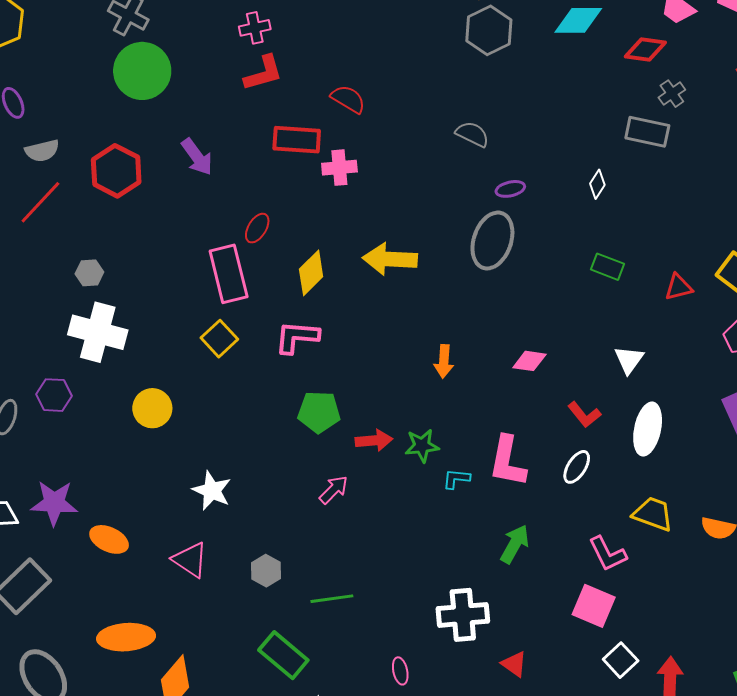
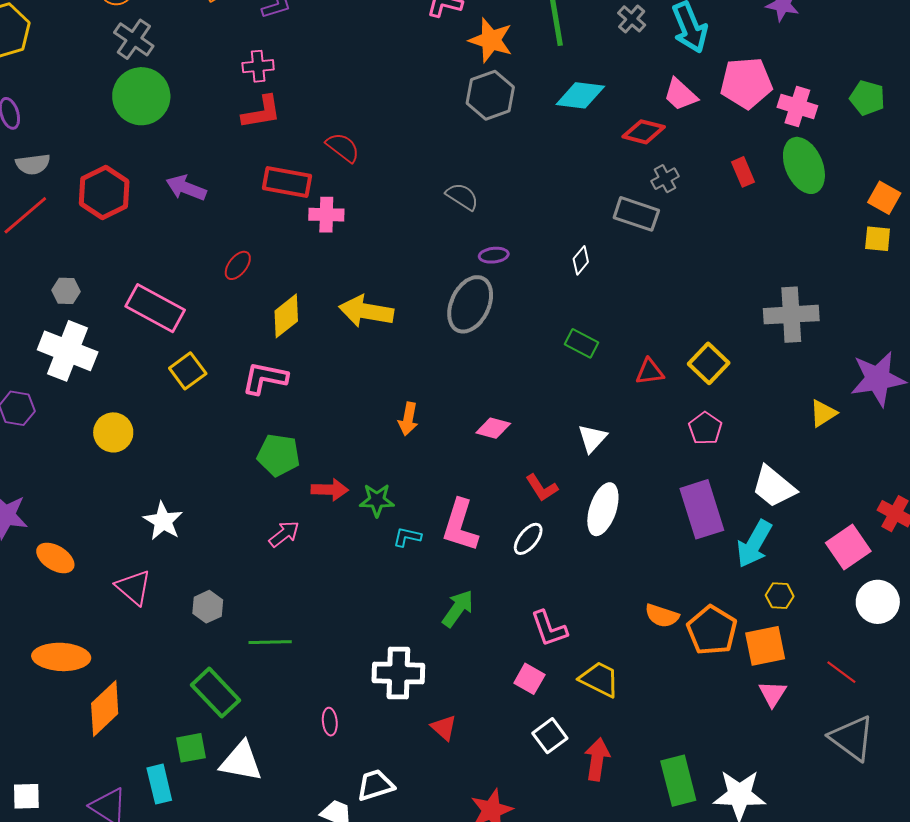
purple arrow: (197, 157) -> (186, 188), turned 141
pink rectangle: (229, 274) -> (155, 308), moved, turned -54
yellow trapezoid: (653, 514) -> (599, 679), moved
pink square: (594, 606) -> (529, 679), size x0.7

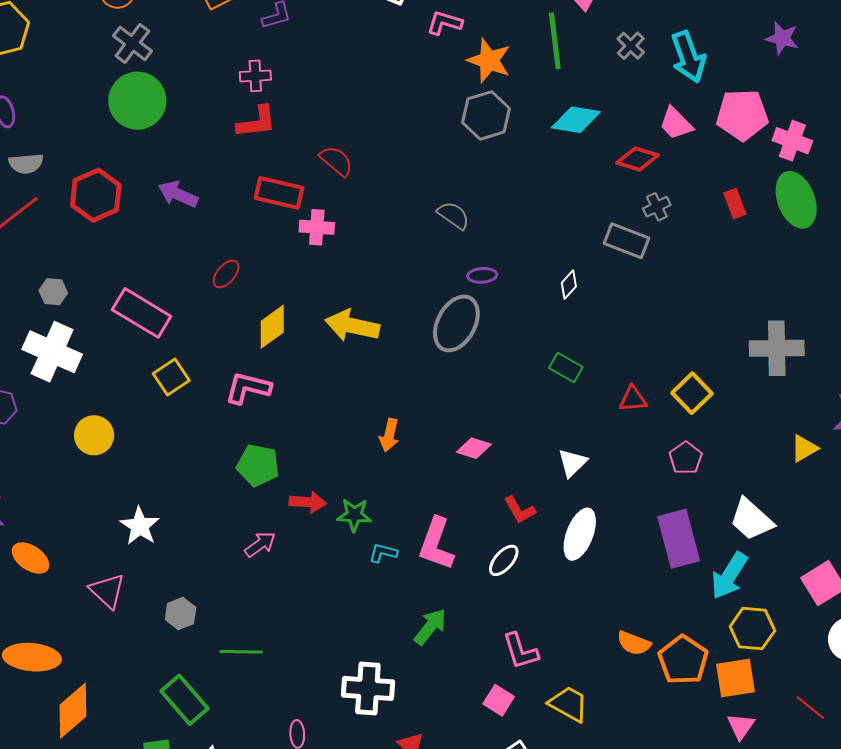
yellow hexagon: (780, 596) -> (752, 629), size x1.6

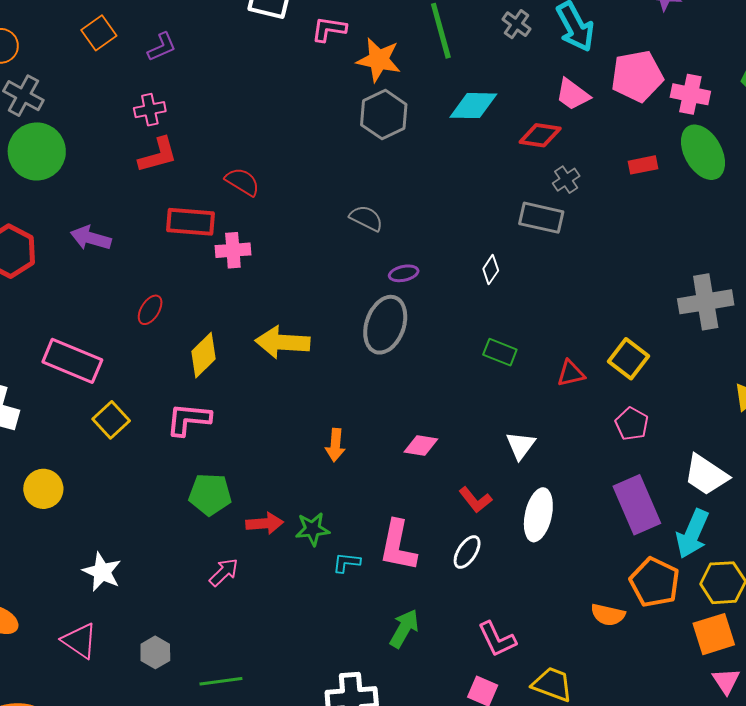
red rectangle: (735, 204) -> (643, 165), turned -72
orange pentagon: (683, 660) -> (655, 582), moved

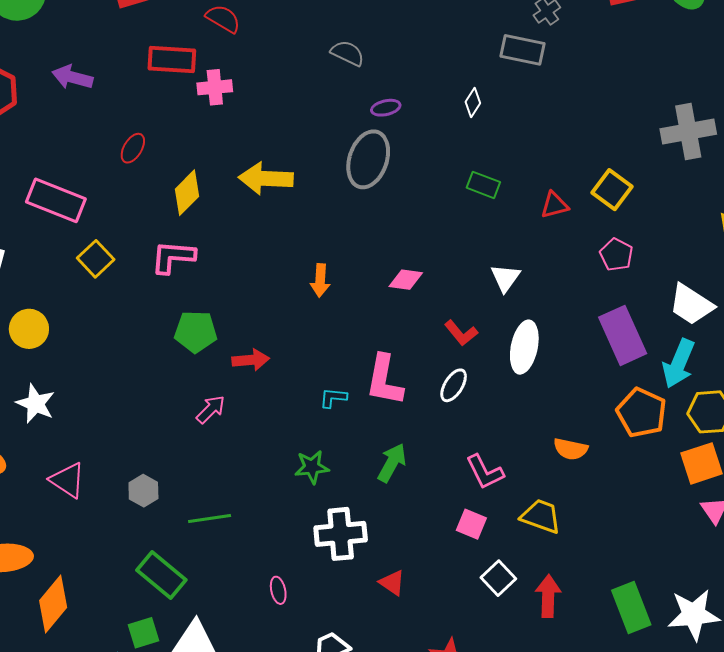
green star: (313, 529) -> (312, 467), moved
white star: (102, 572) -> (36, 404), moved
orange semicircle: (608, 615) -> (571, 449), moved

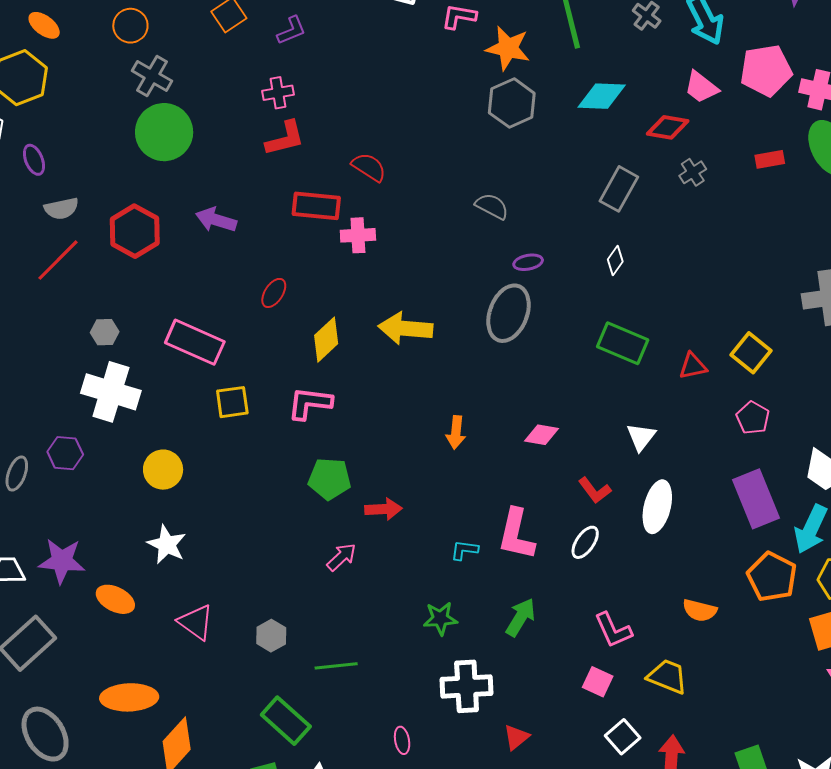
gray rectangle: (523, 50) -> (619, 189), moved, turned -75
green rectangle: (483, 185) -> (623, 343), size x1.5
yellow square: (96, 259) -> (232, 402), turned 33
red triangle: (392, 583) -> (516, 737), turned 44

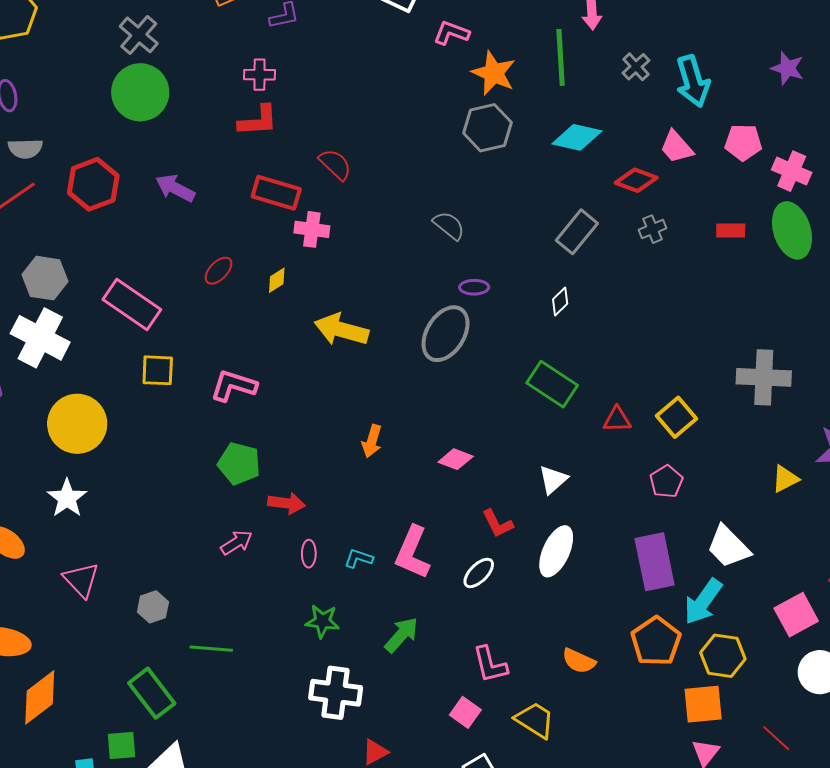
pink pentagon: (766, 70) -> (743, 142), size x0.7
gray hexagon: (105, 332) -> (45, 278), size x1.6
yellow diamond: (326, 340) -> (277, 280), moved, size x0.6
yellow circle: (163, 470) -> (77, 424), size x1.5
pink ellipse: (402, 740) -> (309, 554), moved

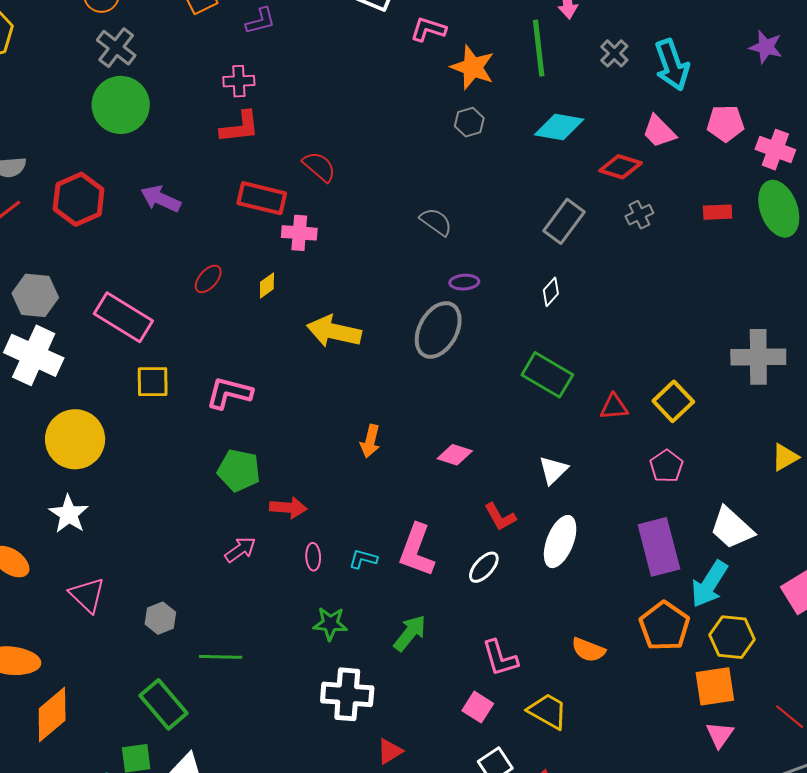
gray hexagon: (487, 128) -> (469, 122), size x0.6

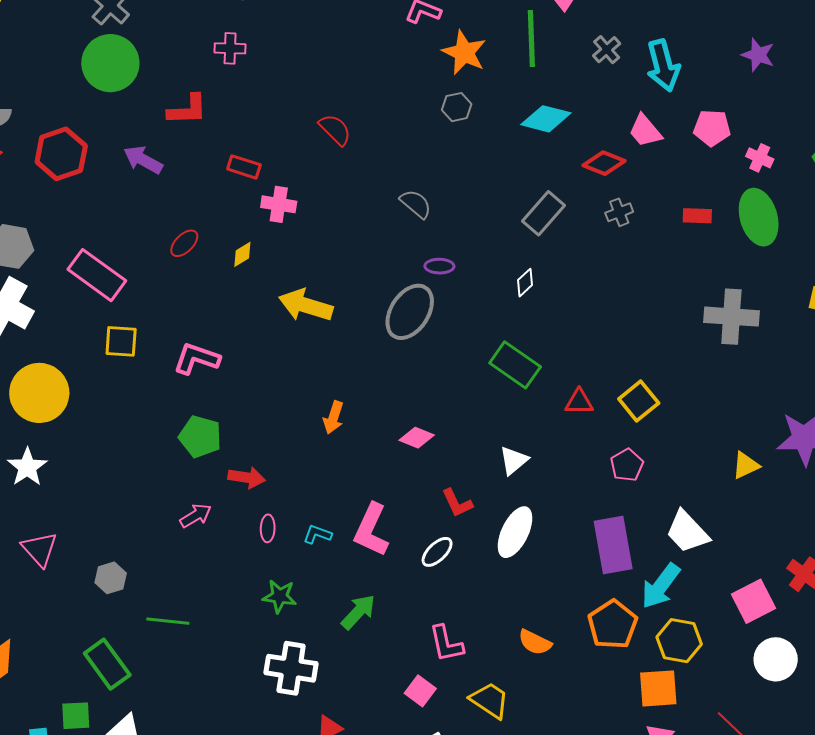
red L-shape: (240, 127) -> (187, 110), moved
pink cross: (775, 150) -> (760, 158), size x0.7
red semicircle: (319, 167) -> (335, 130), moved
red rectangle: (262, 198) -> (244, 167), size x0.7
gray cross: (758, 357) -> (731, 317), moved

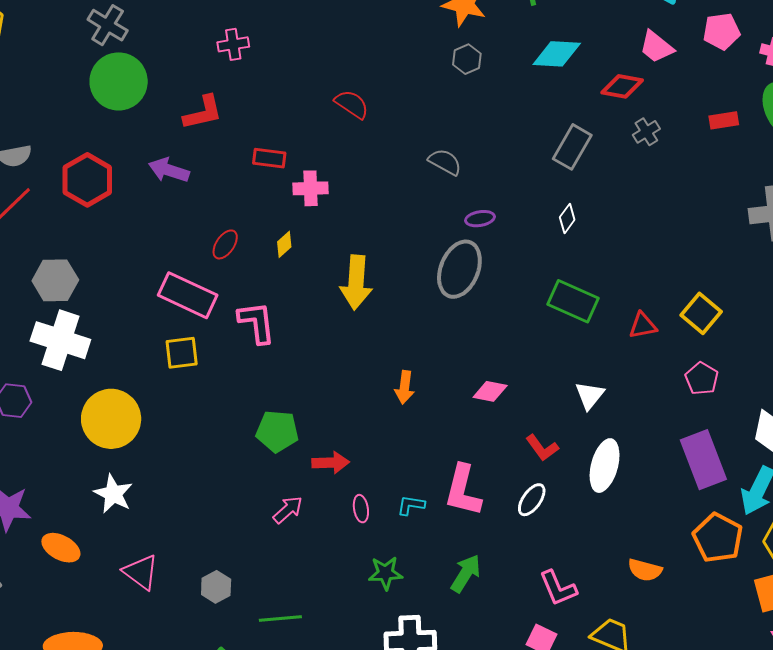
pink rectangle: (97, 275) -> (188, 295), moved
yellow arrow: (306, 305) -> (356, 282), turned -92
pink L-shape: (197, 359) -> (257, 322), moved, turned 75

